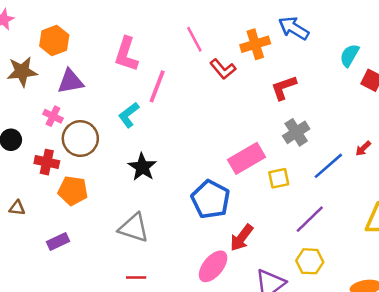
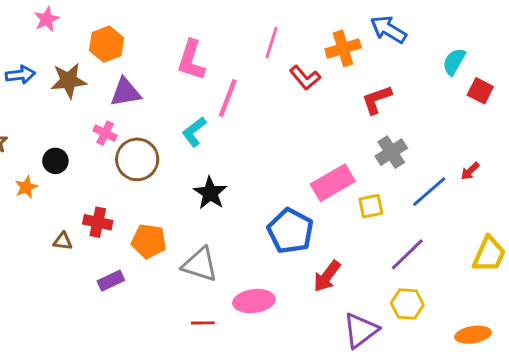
pink line: (194, 39) -> (271, 43), turned 45
red cross: (47, 162) -> (98, 222), moved
orange pentagon: (73, 191) -> (149, 241), moved
pink ellipse: (213, 266) -> (254, 301), moved, turned 44

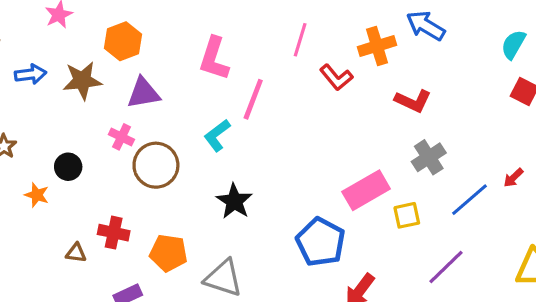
cyan semicircle: (454, 62) -> (513, 44), moved
red L-shape: (377, 100) -> (413, 101), turned -136
orange star: (26, 187) -> (37, 195), turned -30

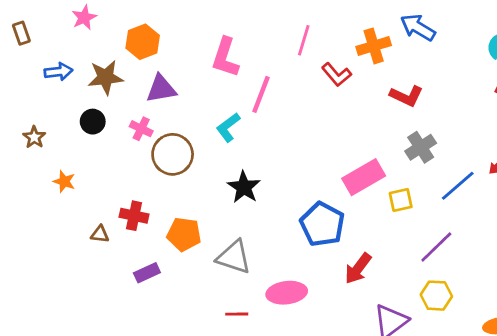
black circle: (68, 167) -> (93, 122), moved

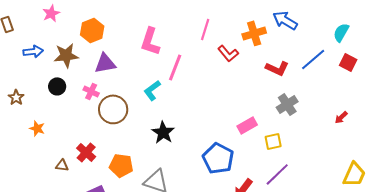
pink rectangle: (364, 177) -> (247, 125), size x0.7
blue line: (458, 186) -> (313, 59), moved
red cross: (134, 216) -> (86, 152), turned 30
purple line: (436, 247) -> (277, 174), moved

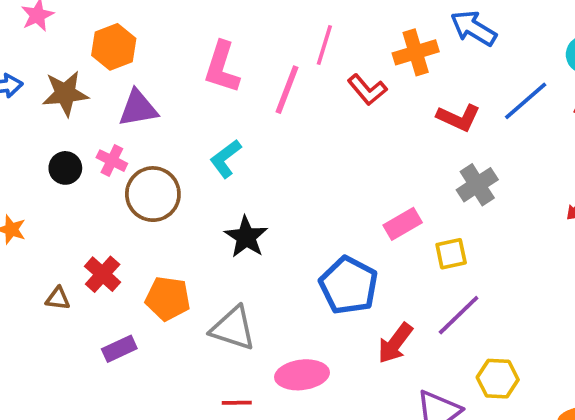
pink line: (175, 67) -> (287, 90), moved
black circle: (57, 86) -> (65, 168), moved

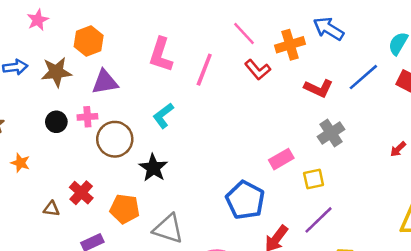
pink line: (324, 45) -> (244, 34), moved, turned -60
pink cross: (112, 161) -> (87, 117), turned -30
black star: (246, 237) -> (153, 168), moved

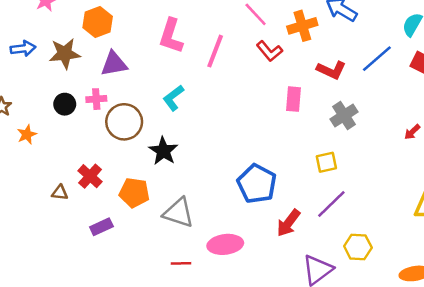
pink rectangle: (281, 159) -> (293, 99), moved, turned -55
orange star: (20, 163) -> (27, 134), moved, turned 30

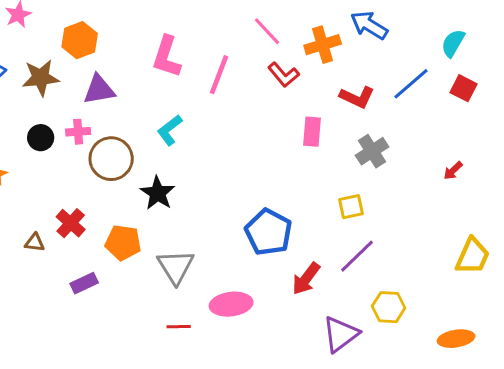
gray triangle: (178, 213) -> (176, 267), turned 40

